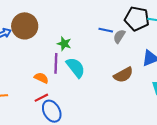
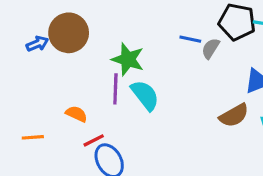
green star: (64, 44) -> (128, 59), size x1.5
brown semicircle: (123, 75) -> (234, 115), moved
orange semicircle: (41, 78) -> (76, 114), moved

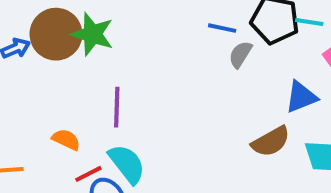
blue line: (190, 39) -> (222, 28), moved
green star: (128, 59) -> (92, 34), moved
cyan semicircle: (145, 95) -> (127, 164), moved

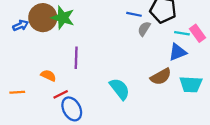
cyan line: (309, 22) -> (182, 33), moved
cyan semicircle: (127, 164) -> (120, 89), moved

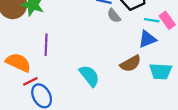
gray semicircle: (144, 29) -> (114, 16), turned -72
orange semicircle: (48, 76) -> (18, 62), size x1.6

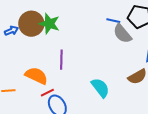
gray semicircle: (114, 16) -> (122, 34), size x1.5

